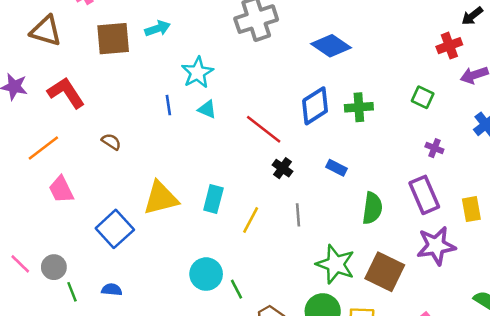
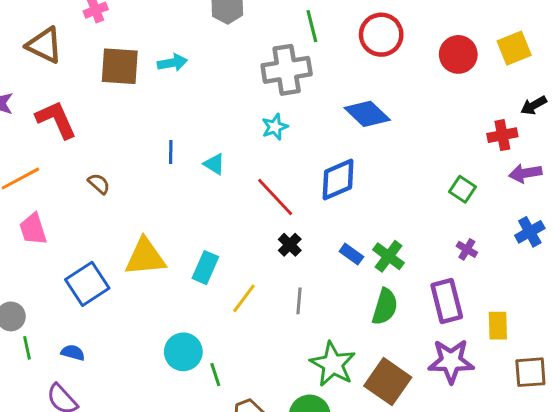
cyan star: (197, 73) -> (275, 127), moved, size x0.7
green cross: (359, 107) -> (389, 256), moved, turned 32

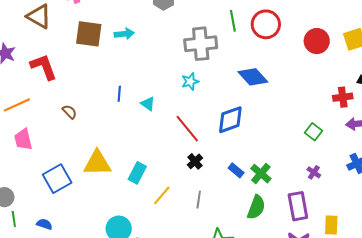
green line: (312, 26) -> (233, 21), moved

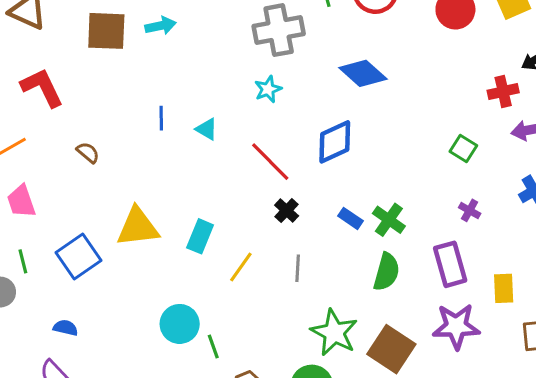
green line: (14, 219) -> (23, 261), moved

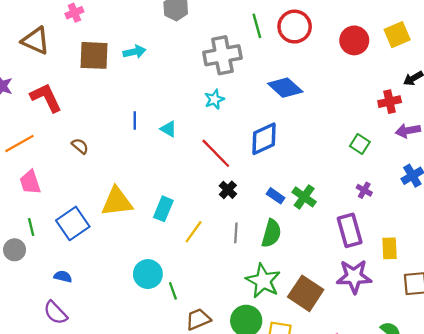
green semicircle: (387, 272) -> (271, 233), moved

